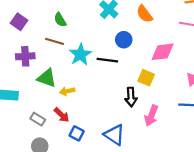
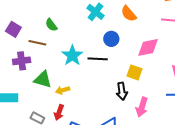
brown line: (55, 41) -> (37, 43), moved
red arrow: (62, 115) -> (59, 112), turned 70

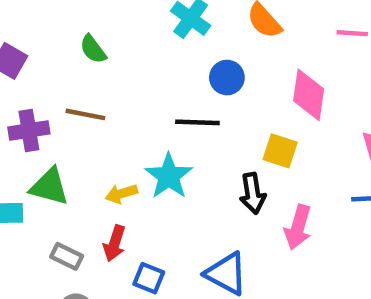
brown line: (37, 43) -> (85, 114), moved
pink diamond: (148, 47) -> (309, 95), turned -70
cyan star: (72, 55) -> (169, 176), moved
green triangle: (43, 79) -> (49, 187), moved

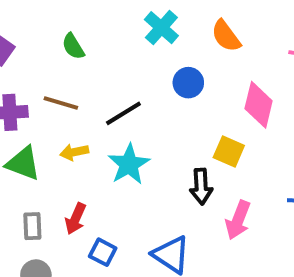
black line: (197, 122) -> (123, 113), moved, turned -39
yellow arrow: (121, 194) -> (74, 152), moved
gray rectangle: (67, 256) -> (32, 226), turned 56

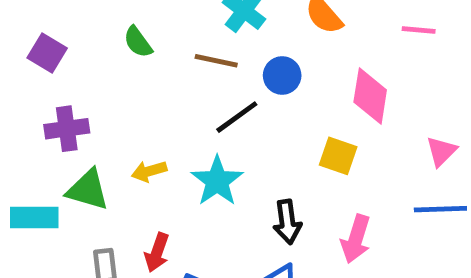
brown line: (61, 103) -> (216, 61), moved
black line: (123, 113) -> (237, 117), moved
black arrow: (201, 186) -> (287, 222), moved

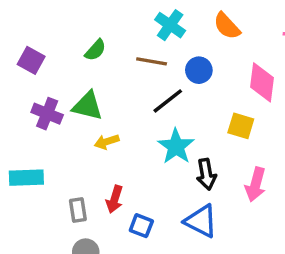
green semicircle: (138, 42) -> (95, 50), turned -100
purple cross: (67, 129) -> (47, 114), turned 32
cyan star: (217, 181) -> (176, 146), moved
green triangle: (88, 190) -> (88, 106), moved

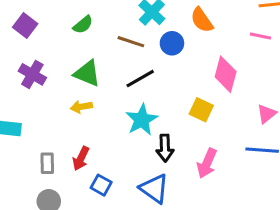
blue circle: (199, 70) -> (172, 43), moved
green triangle: (88, 106) -> (87, 73), moved

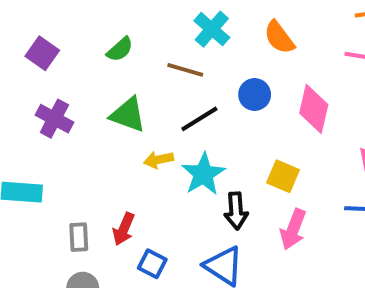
blue circle: (172, 43) -> (255, 94), moved
yellow arrow: (81, 107) -> (159, 160), moved
yellow square: (201, 110) -> (283, 176), moved

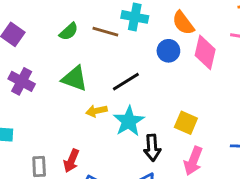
cyan cross: (212, 29) -> (135, 17), turned -30
brown line: (185, 70) -> (105, 32), moved
blue circle: (255, 94) -> (168, 51), moved
pink diamond: (314, 109) -> (205, 52), moved

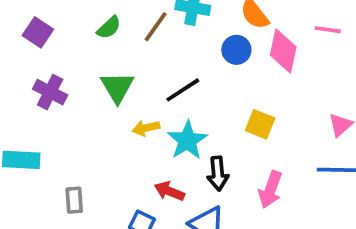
brown line: (105, 32) -> (156, 27), turned -70
green triangle: (74, 79) -> (117, 87), turned 40
yellow square: (186, 123) -> (260, 124), moved
red arrow: (71, 161) -> (169, 191), moved, turned 90

